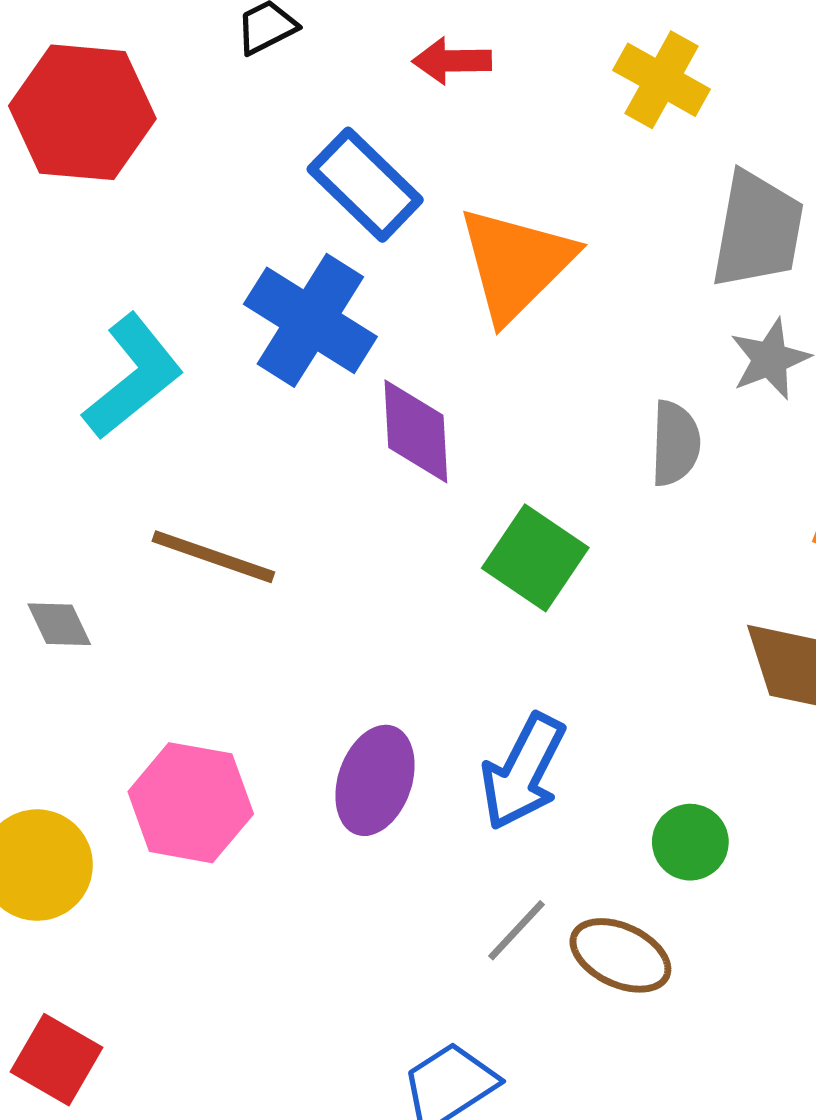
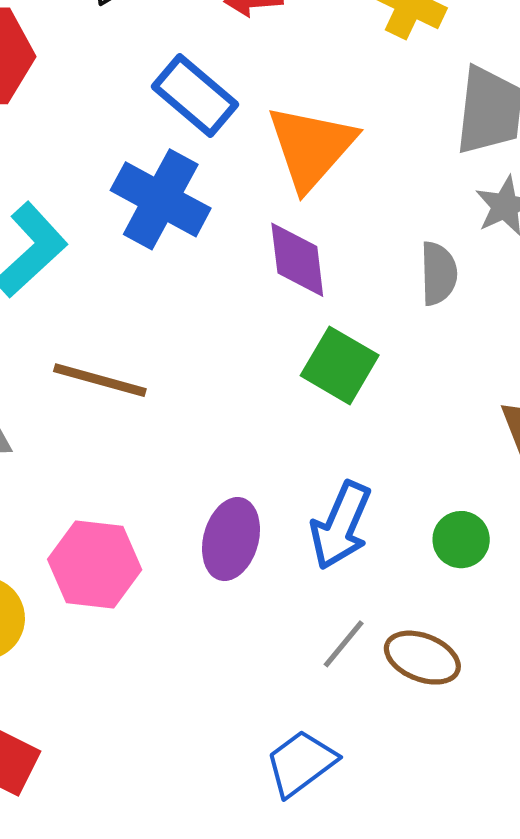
purple diamond: (416, 431) -> (297, 260), moved
green circle: (690, 842) -> (461, 540), moved

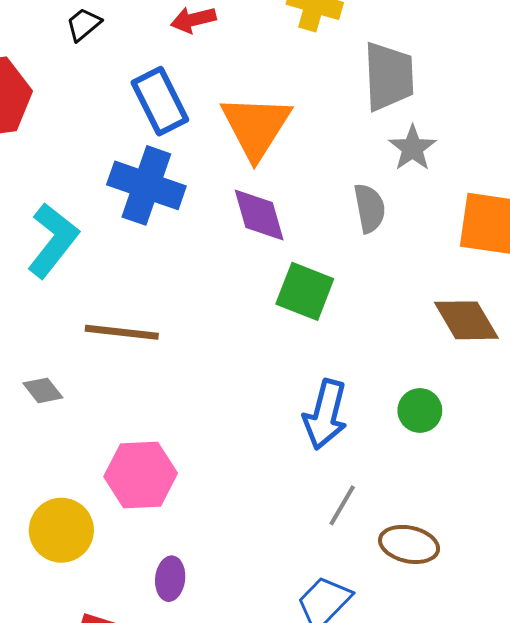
blue rectangle: (195, 95) -> (160, 101), turned 32
purple ellipse: (231, 539) -> (170, 579), moved, size x0.7
brown ellipse: (422, 658) -> (409, 544), moved

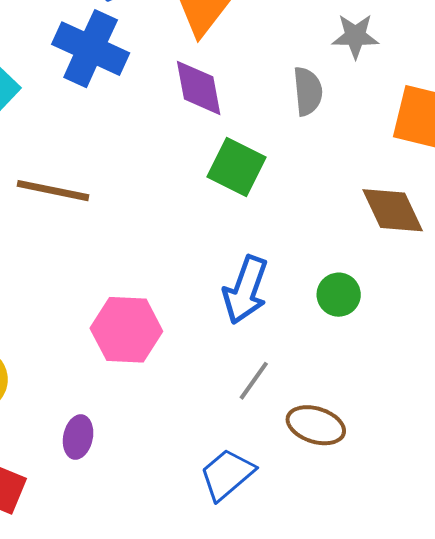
gray star: (412, 148) -> (355, 36), turned 30
pink hexagon: (141, 475) -> (126, 330), moved

